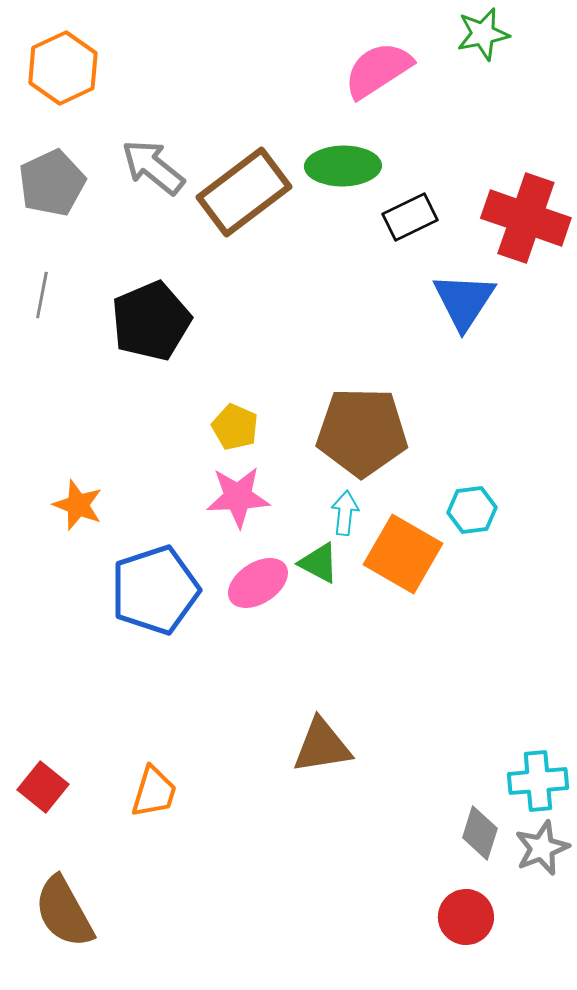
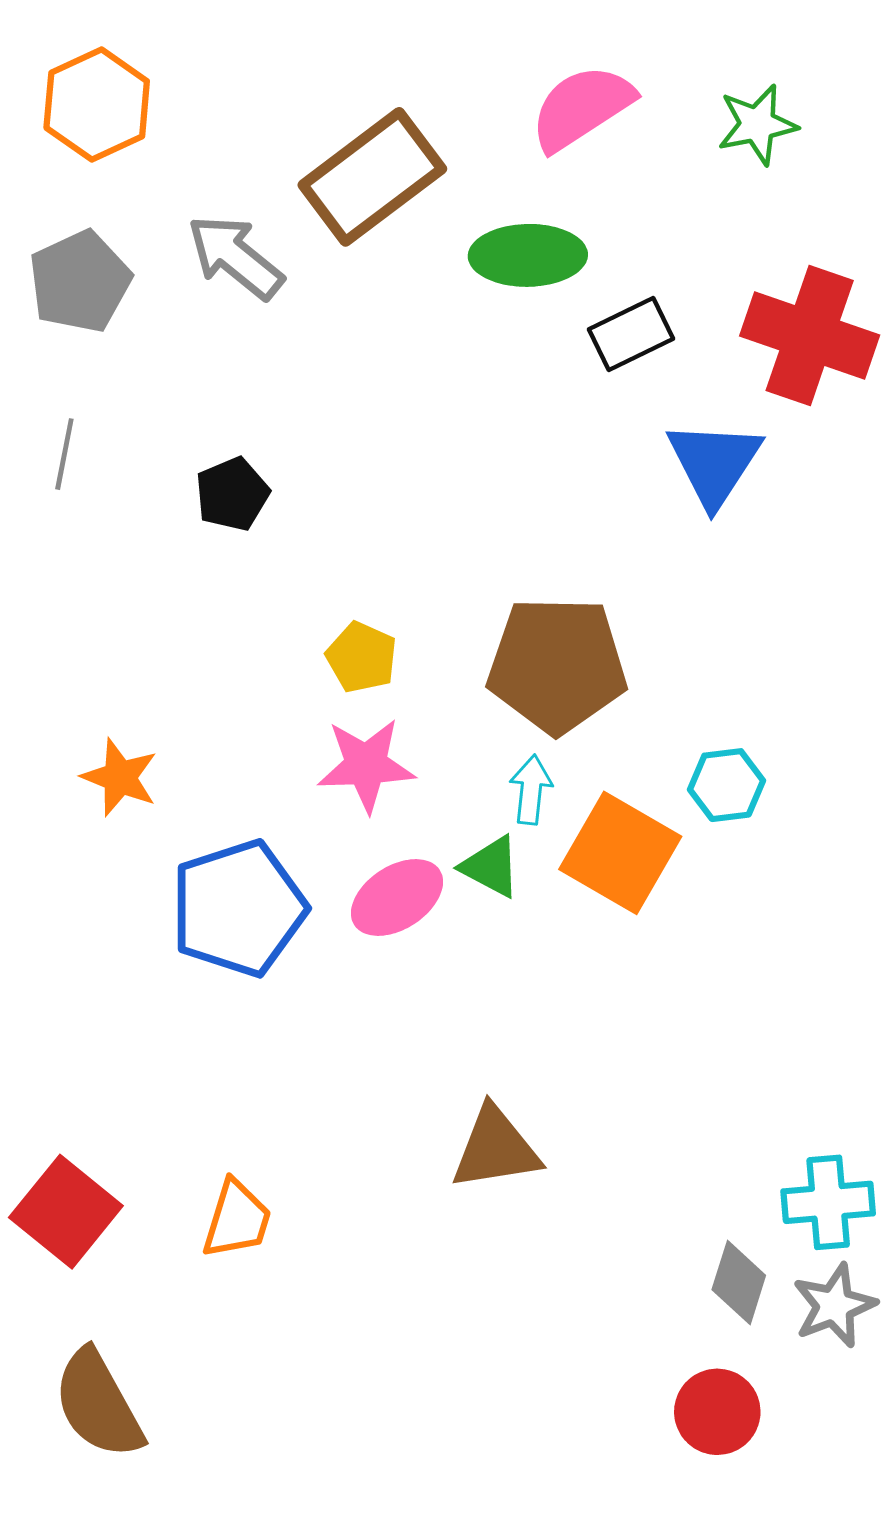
green star: (483, 34) -> (757, 125), moved
brown rectangle: (244, 192) -> (372, 177), moved
black pentagon: (151, 321) -> (232, 494), size x0.6
red square: (43, 787) -> (66, 1212), size x1.4

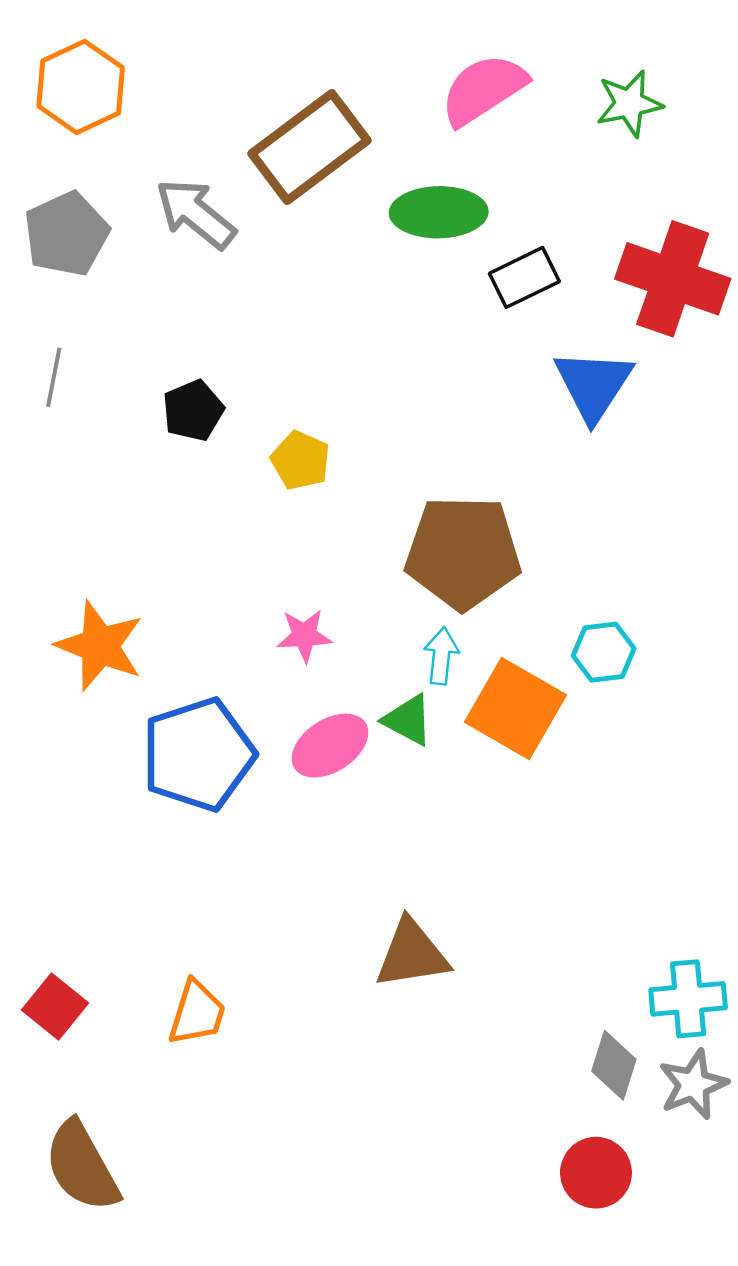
yellow pentagon: (362, 657) -> (301, 460), moved
pink star: (366, 765) -> (304, 636), size x0.7
orange star: (120, 777) -> (100, 646), size x1.4
red square: (66, 1212) -> (55, 1006), size x0.7

